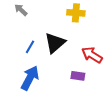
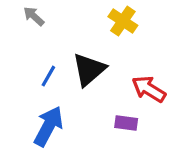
yellow cross: (76, 13) -> (123, 21), turned 30

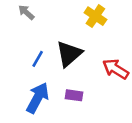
purple rectangle: (126, 123) -> (74, 95), moved

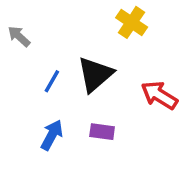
gray arrow: (26, 12) -> (19, 36), moved
blue arrow: (38, 98) -> (52, 135), size x0.7

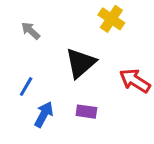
gray arrow: (19, 36) -> (31, 31), moved
blue line: (52, 81) -> (26, 87), moved

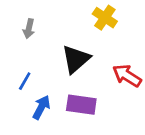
gray arrow: (31, 31) -> (29, 29), turned -120
purple rectangle: (86, 112) -> (81, 105), size x1.5

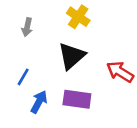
yellow cross: (105, 18) -> (78, 17), moved

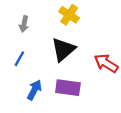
blue line: (23, 77) -> (19, 59), moved

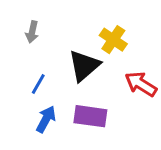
yellow cross: (69, 15) -> (113, 40), moved
blue line: (19, 59) -> (38, 84), moved

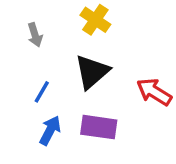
gray arrow: (32, 32) -> (35, 35), turned -30
yellow cross: (113, 40) -> (95, 20), moved

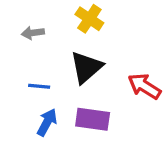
gray arrow: (35, 35) -> (33, 33), turned 100
blue line: (42, 92) -> (39, 86), turned 65

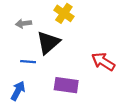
black triangle: (86, 67) -> (48, 43), moved
blue arrow: (47, 122) -> (18, 91), moved

